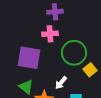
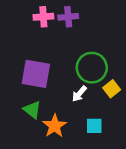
pink cross: (50, 34) -> (43, 17), moved
white arrow: (61, 83) -> (79, 94), moved

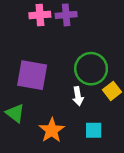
white arrow: (79, 94) -> (78, 96), turned -49
green triangle: (32, 110) -> (15, 113), moved

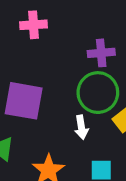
purple cross: (66, 15) -> (101, 53), moved

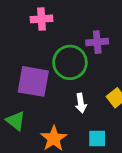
green circle: (98, 93) -> (70, 62), moved

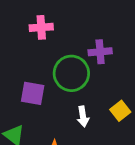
purple square: (33, 81) -> (33, 93), size x0.7

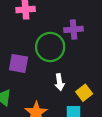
yellow square: (120, 111) -> (84, 93), moved

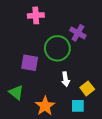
purple cross: (74, 29) -> (78, 33), turned 35

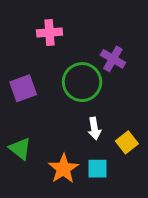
purple square: (30, 63) -> (23, 88), moved, turned -30
cyan square: (78, 106) -> (97, 169), moved

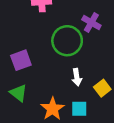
purple square: (23, 88) -> (21, 60), moved

